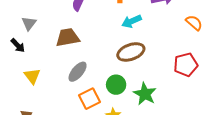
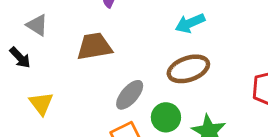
gray triangle: (29, 23) -> (37, 25), turned -35
gray ellipse: (78, 72) -> (130, 95), moved

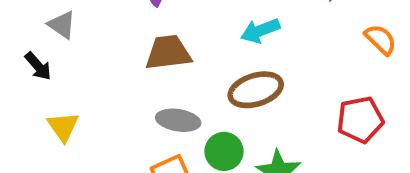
brown trapezoid: (94, 46) -> (168, 53), moved
gray ellipse: (130, 95) -> (178, 120), turned 56

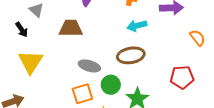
brown trapezoid: (168, 53) -> (71, 28), moved
yellow triangle: (63, 127) -> (31, 62), size x1.5

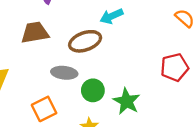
brown ellipse: (131, 55) -> (85, 41), moved
orange square: (82, 94) -> (44, 109), moved

